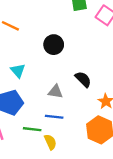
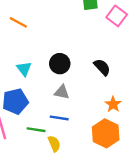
black circle: (54, 45) -> (60, 64), moved
black semicircle: (83, 79) -> (102, 67), moved

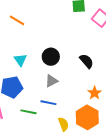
gray triangle: (62, 92) -> (52, 81), turned -40
yellow semicircle: (54, 144) -> (63, 124), moved

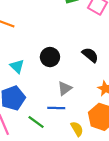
gray triangle: (52, 81) -> (65, 88), moved
green line: (28, 112) -> (36, 122), turned 35

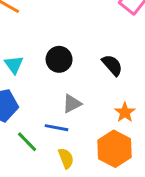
yellow semicircle: (77, 129) -> (66, 158), moved

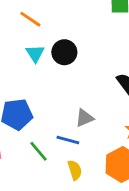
black circle: (59, 59) -> (64, 52), moved
cyan triangle: (14, 65) -> (35, 53), moved

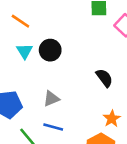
gray triangle: (84, 118) -> (51, 99), moved

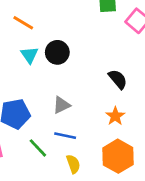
orange star: (112, 119) -> (115, 116), moved

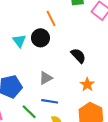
orange line: (23, 23) -> (51, 18), moved, turned 35
black semicircle: (118, 79) -> (78, 56), moved

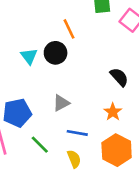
black semicircle: (78, 56) -> (119, 77), moved
blue line: (50, 101) -> (77, 133), moved

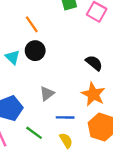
orange line: (69, 29) -> (32, 24), moved
orange star: (113, 112) -> (93, 94), size x1.5

